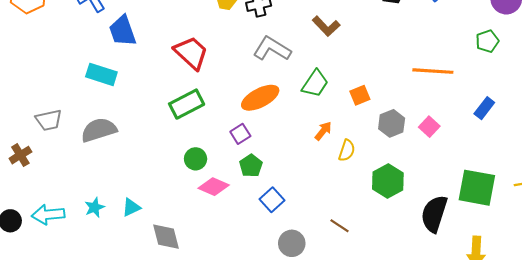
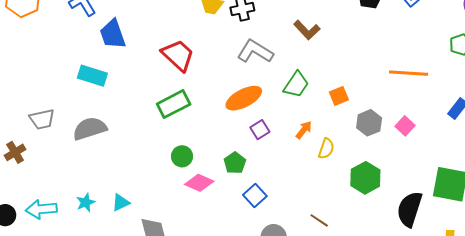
purple square: (240, 134) -> (260, 130), moved

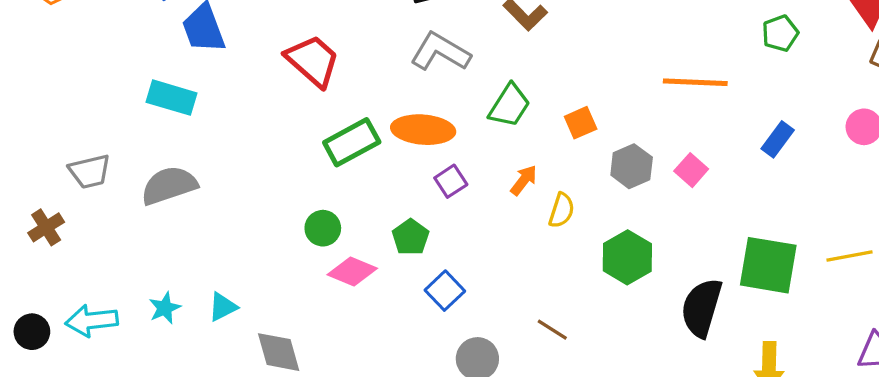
orange ellipse: (244, 98) -> (423, 130), turned 33
green rectangle: (174, 104) -> (352, 142), moved

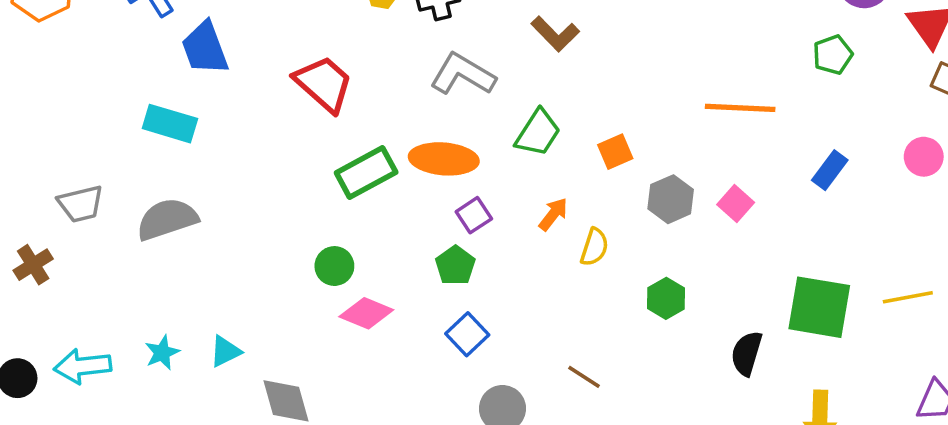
green pentagon: (411, 237) -> (455, 265), moved
green hexagon: (627, 257) -> (666, 298), size x0.7
black semicircle: (702, 308) -> (747, 353), size x0.7

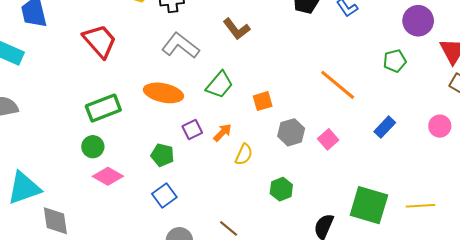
orange line: (740, 108) -> (338, 85), turned 30
green rectangle: (366, 173) -> (103, 108), moved
purple square: (474, 215) -> (192, 130), moved
green pentagon: (455, 265) -> (162, 155), turned -30
cyan triangle: (225, 351) -> (24, 188), size x1.8

